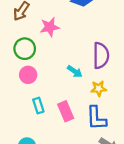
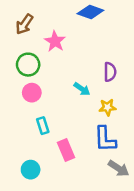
pink star: (50, 27) -> (55, 41), turned -30
purple semicircle: (101, 55) -> (110, 72), size x0.7
pink rectangle: (66, 111) -> (66, 150), moved

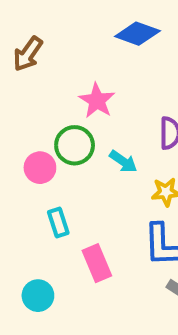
pink star: (55, 41) -> (97, 101), moved
green circle: (28, 65) -> (75, 145), moved

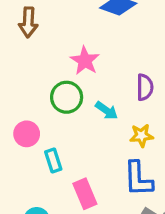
brown arrow: (28, 54) -> (28, 22), turned -32
pink circle: (40, 168) -> (27, 134), moved

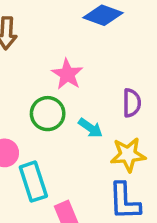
yellow star: (141, 136) -> (128, 155), size x1.4
cyan rectangle: (53, 160) -> (33, 182), size x1.5

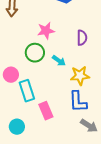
pink star: (67, 74) -> (46, 31), turned 30
purple semicircle: (132, 103) -> (82, 38), moved

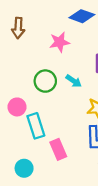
pink star: (46, 31) -> (59, 42), moved
cyan arrow: (59, 61) -> (74, 81), moved

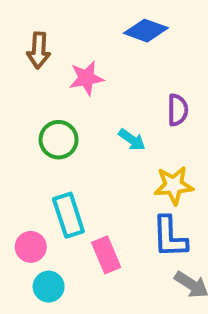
pink star: (59, 42) -> (86, 78), moved
green circle: (45, 81) -> (59, 140), moved
pink circle: (17, 107) -> (31, 247), moved

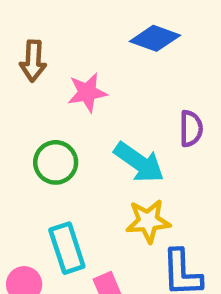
cyan arrow: (132, 140) -> (139, 162), size x1.6
yellow star: (174, 185) -> (148, 221), moved

